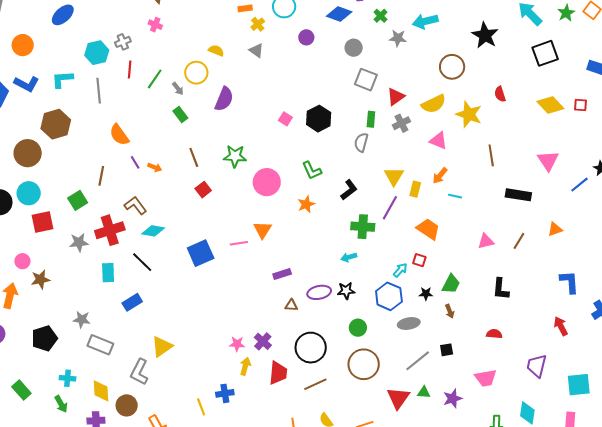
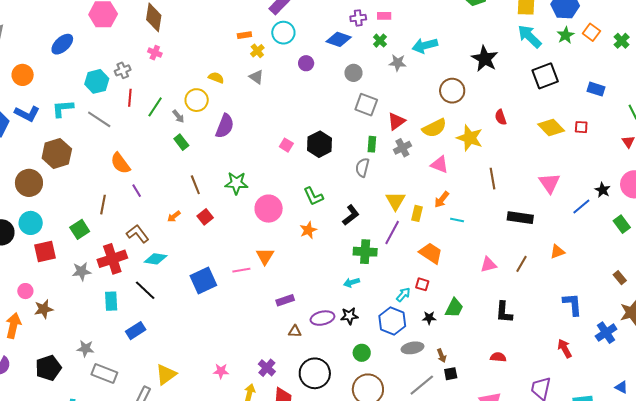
gray line: (99, 91) -> (99, 119), turned -50
orange arrow: (155, 167) -> (174, 216), moved, turned 120
brown arrow: (450, 311) -> (442, 356), moved
pink star: (237, 344) -> (221, 371), moved

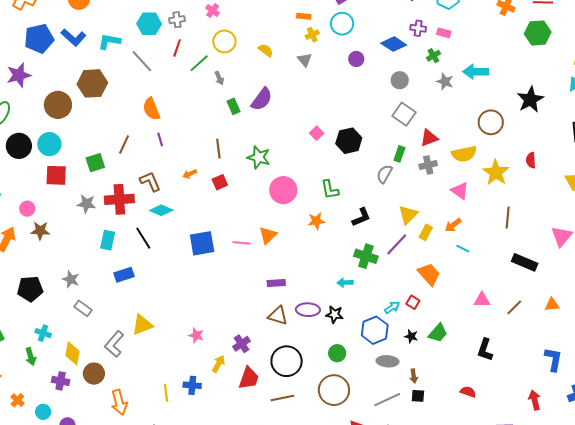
yellow circle: (197, 100) -> (224, 41), moved
green rectangle: (181, 142) -> (233, 106), moved
brown triangle: (295, 331) -> (278, 316), size x1.5
gray rectangle: (104, 373) -> (83, 308), size x0.7

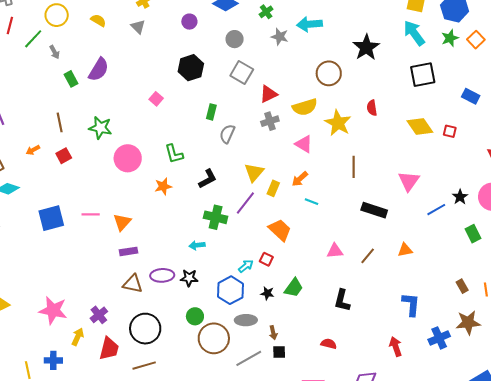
black hexagon: (349, 141) -> (191, 68), moved
green rectangle: (399, 154) -> (211, 112), moved
orange triangle: (268, 235) -> (122, 222), moved
pink star: (196, 335) -> (53, 310), size x1.8
brown circle: (334, 390) -> (214, 338), moved

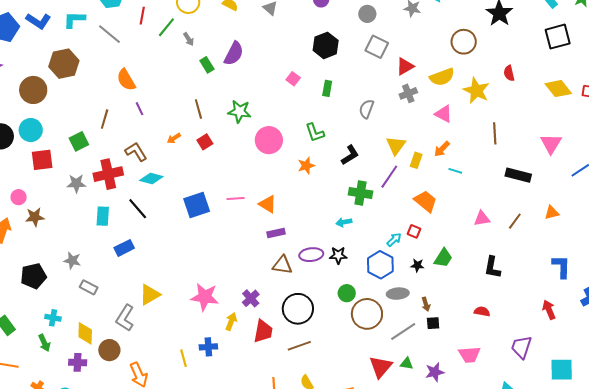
green rectangle: (211, 112) -> (327, 88), moved
orange triangle: (122, 222) -> (268, 204), turned -36

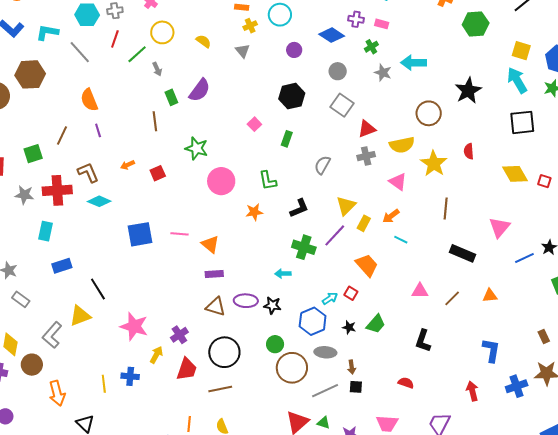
brown line: (198, 109) -> (155, 121), moved
black line: (138, 209) -> (98, 289), moved

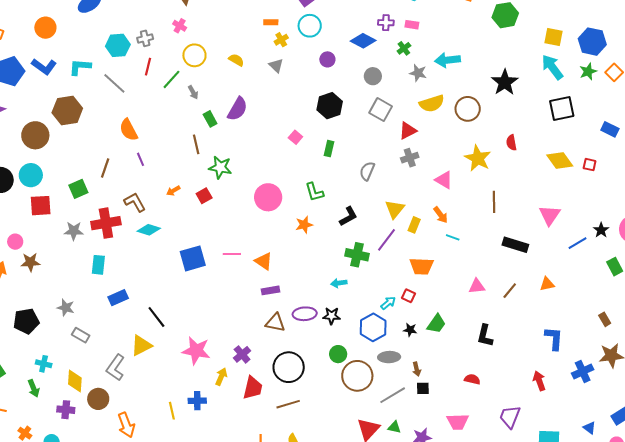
yellow semicircle: (402, 145) -> (432, 103), moved
green star: (197, 148) -> (220, 167), moved
orange arrow: (391, 216) -> (441, 215), turned -84
orange trapezoid: (367, 265) -> (422, 266), turned 140

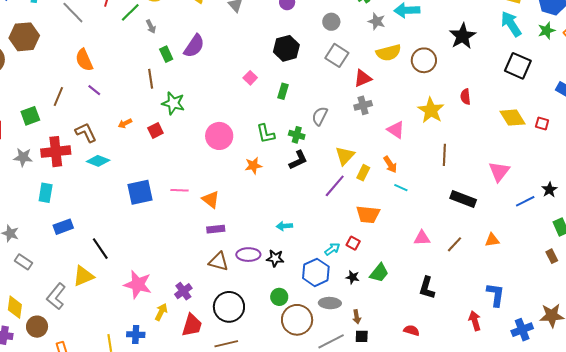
black square: (562, 108) -> (518, 66), turned 32
purple line: (140, 159) -> (94, 90), turned -32
green cross: (357, 255) -> (297, 135), moved, size x0.7
brown rectangle: (605, 319) -> (552, 256), moved
red arrow: (539, 381) -> (475, 321), moved

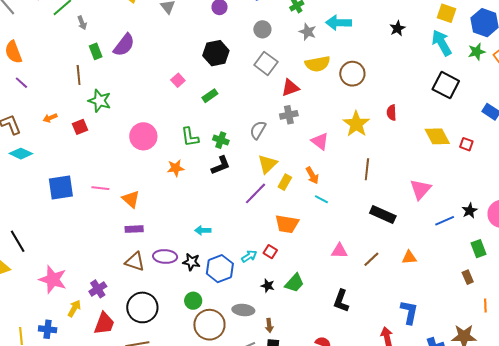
black star: (463, 36) -> (397, 28), moved, size x0.6
green rectangle: (283, 91) -> (210, 96), turned 35
gray semicircle: (320, 116) -> (258, 130), moved
blue hexagon: (316, 272) -> (220, 269), moved

